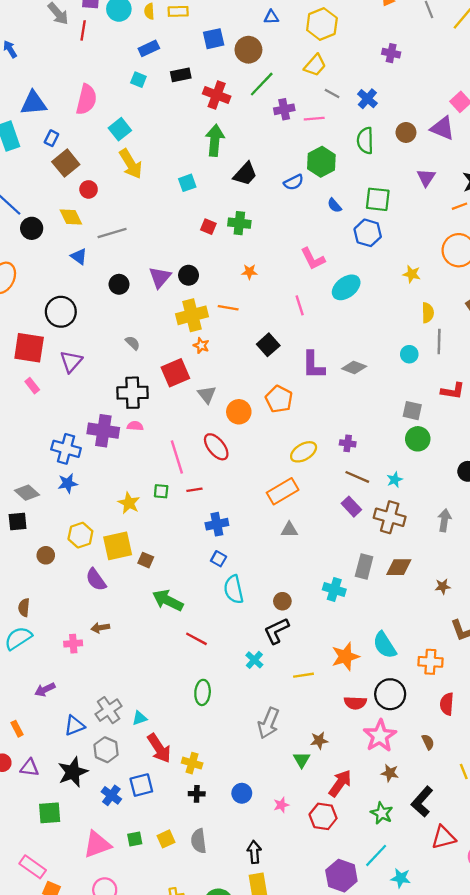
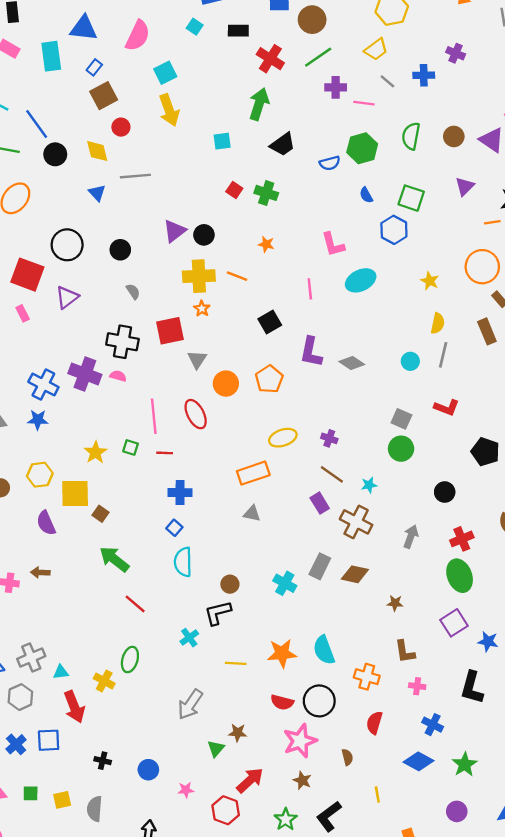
blue cross: (367, 99) -> (424, 75), moved, turned 36
black circle: (119, 284) -> (120, 250), moved
yellow cross: (192, 763) -> (104, 681), moved

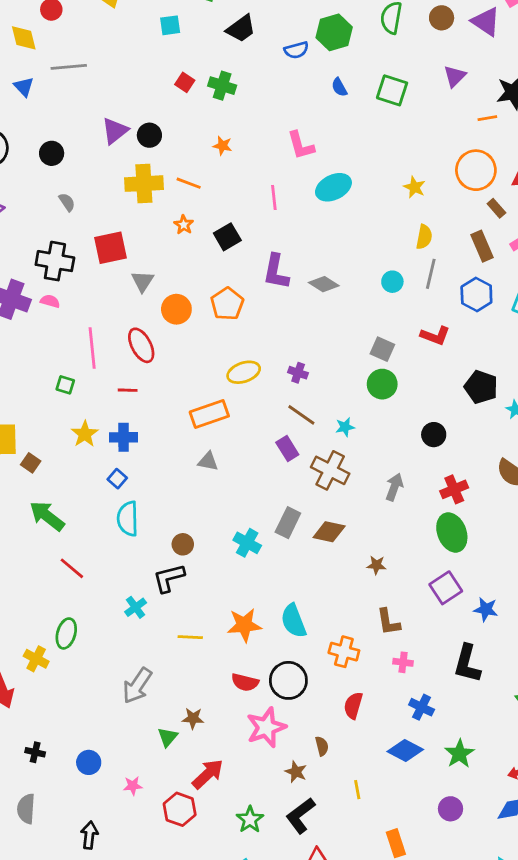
blue hexagon: (394, 230) -> (476, 294), moved
orange star: (202, 309) -> (184, 225), moved
yellow star: (96, 452) -> (85, 434), moved
red line: (165, 453) -> (128, 390), moved
brown star: (302, 780) -> (296, 772), moved

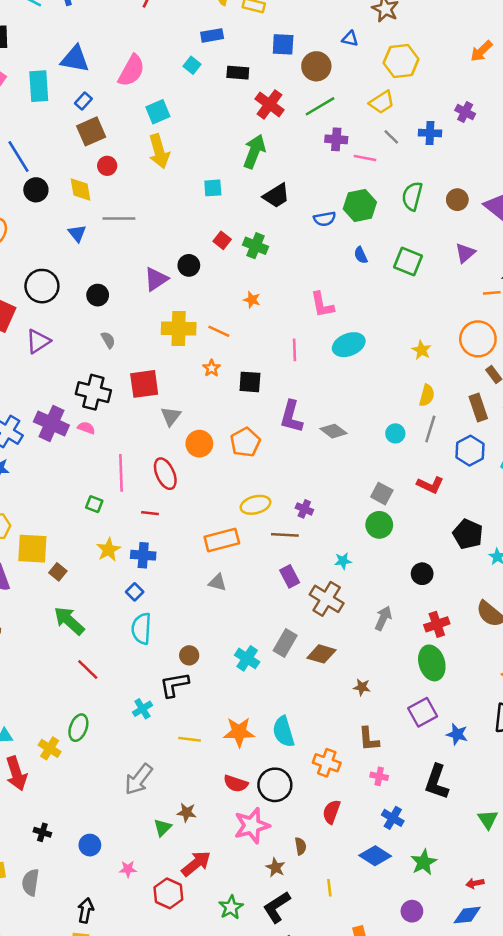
black circle: (149, 135) -> (189, 265), moved
black square: (227, 237) -> (250, 382), turned 30
brown line: (301, 415) -> (285, 535), moved, turned -36

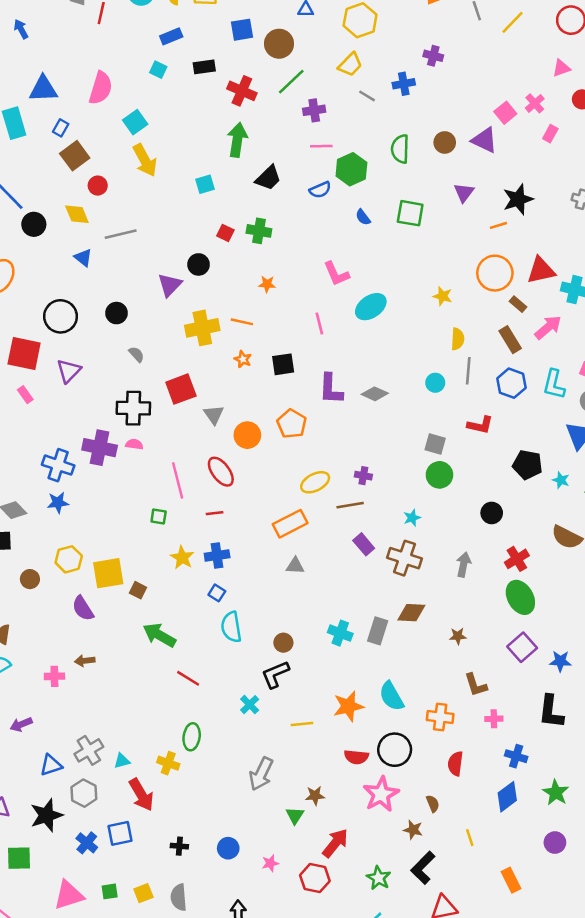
pink line: (365, 158) -> (321, 146), moved
gray rectangle: (285, 643) -> (378, 631), moved
blue diamond: (375, 856) -> (507, 797), turned -56

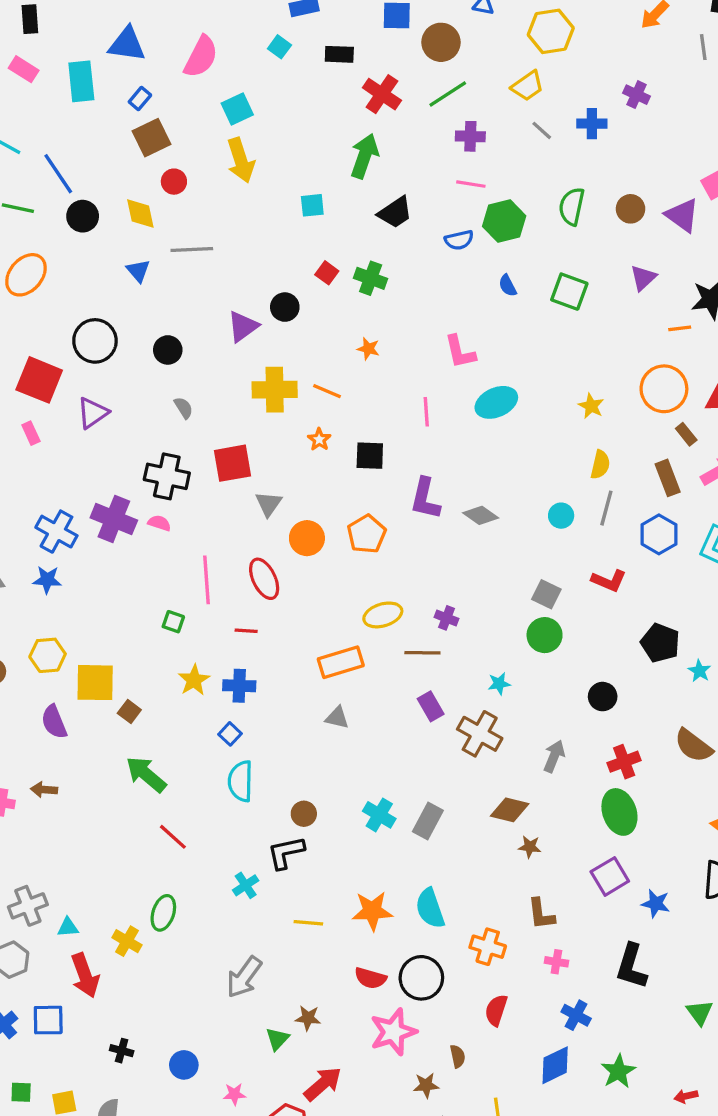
brown diamond: (411, 613) -> (510, 810), moved
brown star: (413, 830) -> (426, 1085), turned -30

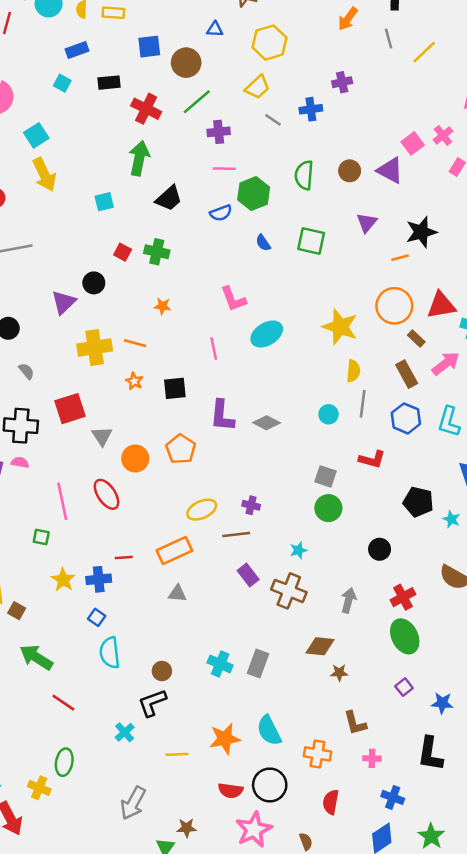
purple cross: (637, 95) -> (342, 82), turned -30
yellow star: (591, 406) -> (340, 327), size x1.8
red line: (246, 631) -> (124, 557), moved
purple square: (610, 876) -> (404, 687), size x0.6

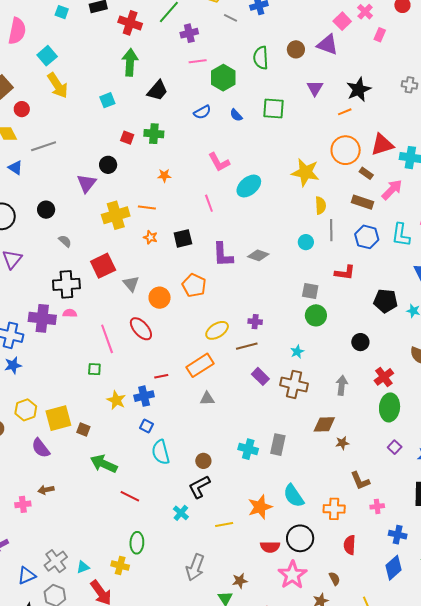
blue semicircle: (221, 213) -> (202, 112), moved
brown rectangle: (407, 374) -> (363, 202), turned -35
green ellipse: (405, 636) -> (390, 407), turned 40

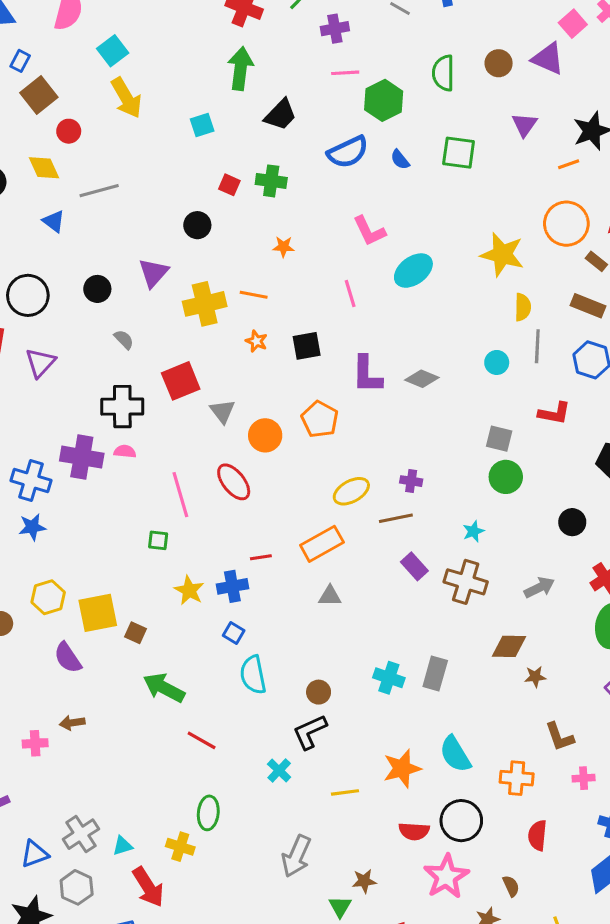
blue semicircle: (202, 112) -> (348, 152), size x1.5
purple triangle: (87, 183) -> (153, 273), moved
gray arrow: (342, 385) -> (539, 588), turned 54

